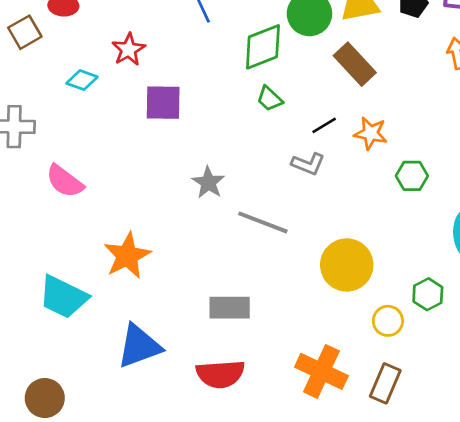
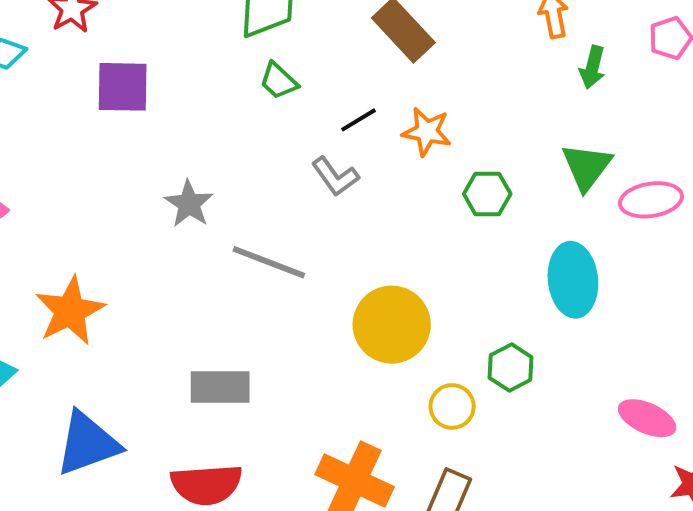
gray L-shape: (308, 164) -> (335, 176), turned 32

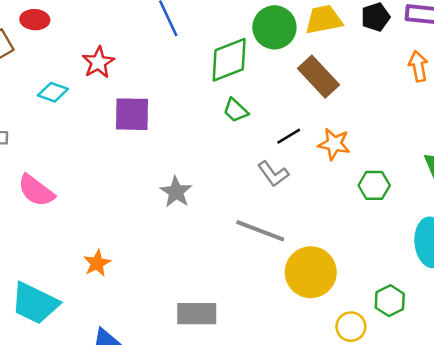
gray line: (269, 262) -> (260, 231), moved
orange star: (70, 311) -> (97, 263), size x0.6

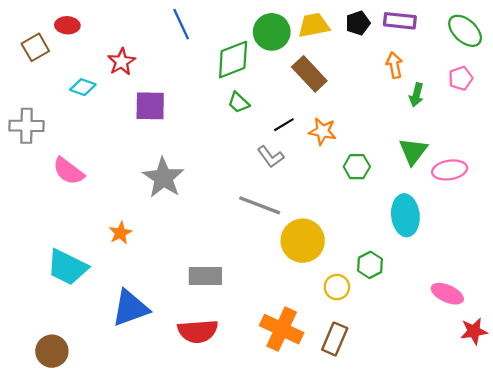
gray star: (176, 192) -> (163, 178), moved, size x1.5

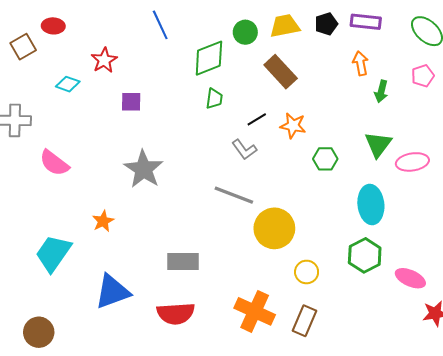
green circle: (272, 32) -> (245, 32), size x0.7
green trapezoid: (239, 103) -> (214, 99), turned -125
purple square: (150, 106) -> (131, 102), size x0.7
green hexagon: (370, 265) -> (365, 255), moved, size x1.4
cyan trapezoid: (67, 267) -> (53, 253), turned 99

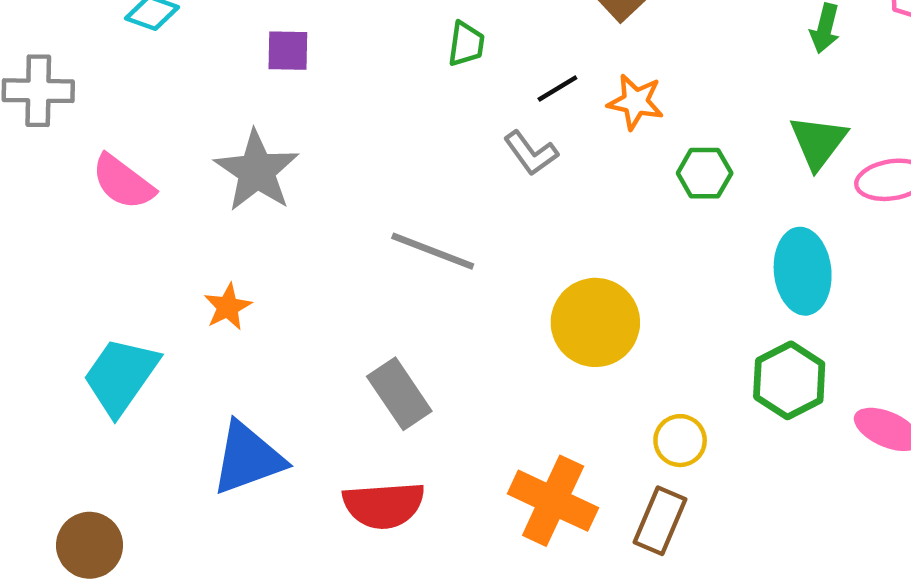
gray star: (144, 169) -> (257, 171), moved
gray line: (234, 195) -> (433, 251), moved
gray rectangle: (183, 262) -> (399, 394), turned 56
yellow circle: (307, 272) -> (680, 441), moved

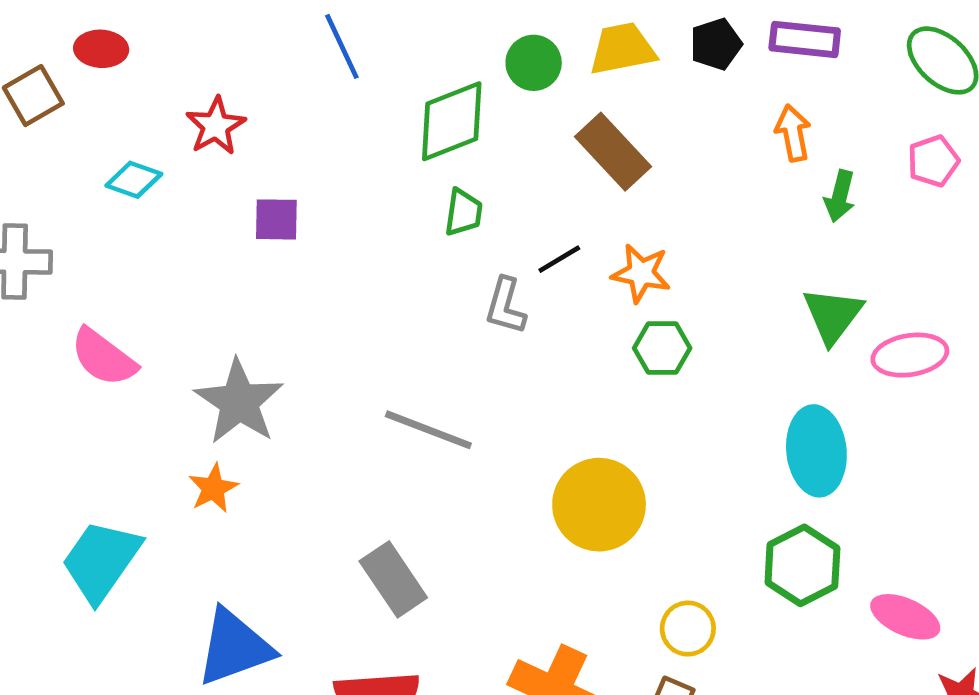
gray L-shape: (531, 153) -> (506, 306), moved, turned 52
gray star: (257, 171) -> (239, 402), moved
green hexagon: (705, 173) -> (662, 348), moved

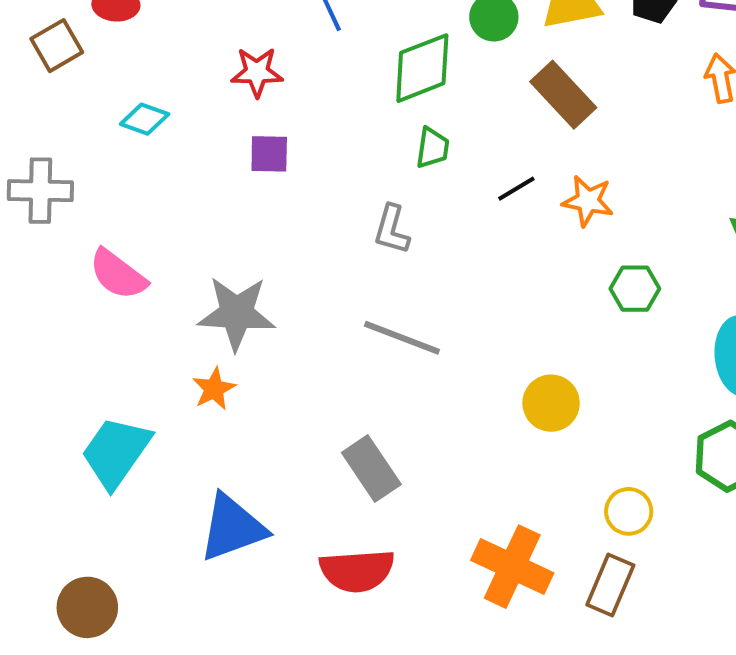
red star: (216, 126) -> (257, 72), moved, turned 30
gray L-shape: (506, 306) -> (392, 229), moved
green hexagon: (662, 348) -> (635, 289), moved
gray star: (239, 402) -> (236, 313), turned -30
yellow circle: (599, 505) -> (551, 403), size x0.7

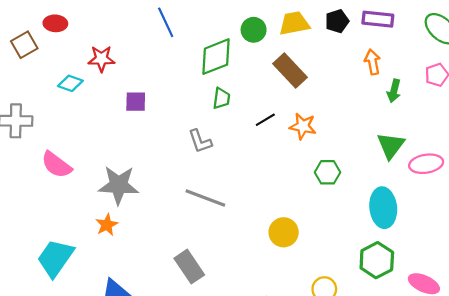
red star: (257, 72) -> (101, 59), moved
gray L-shape: (392, 229) -> (200, 141), turned -35

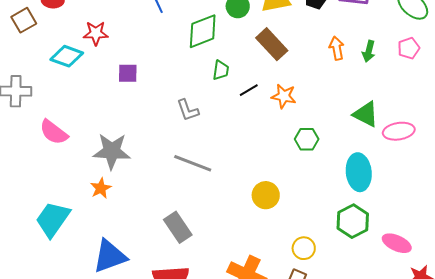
orange arrow: (372, 62) -> (337, 48), moved
cyan diamond: (70, 83) -> (67, 56), size x1.4
green arrow: (394, 91) -> (369, 51), moved
green trapezoid: (221, 98) -> (221, 70), moved
green triangle: (391, 146) -> (366, 114), turned -40

